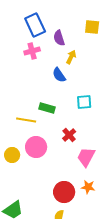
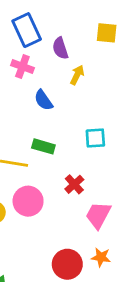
pink cross: (32, 51) -> (22, 67), turned 35
blue semicircle: (59, 75) -> (43, 100), moved

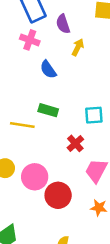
cyan square: (95, 138) -> (94, 115), moved
pink circle: (28, 201) -> (35, 177), moved
red circle: (67, 264) -> (58, 195), moved

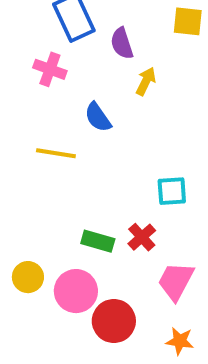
pink cross: (30, 40) -> (50, 69), moved
green rectangle: (48, 110) -> (98, 241), moved
yellow line: (22, 125) -> (56, 153), moved

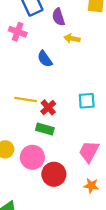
yellow arrow: (146, 81) -> (72, 38), turned -105
yellow line: (56, 153) -> (26, 100), moved
red cross: (142, 237) -> (48, 107), moved

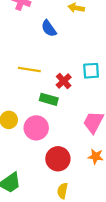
red cross: (48, 107) -> (64, 81), moved
red circle: (54, 174) -> (58, 159), moved

